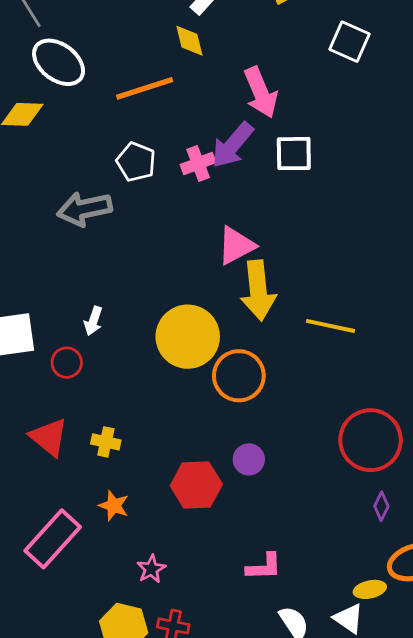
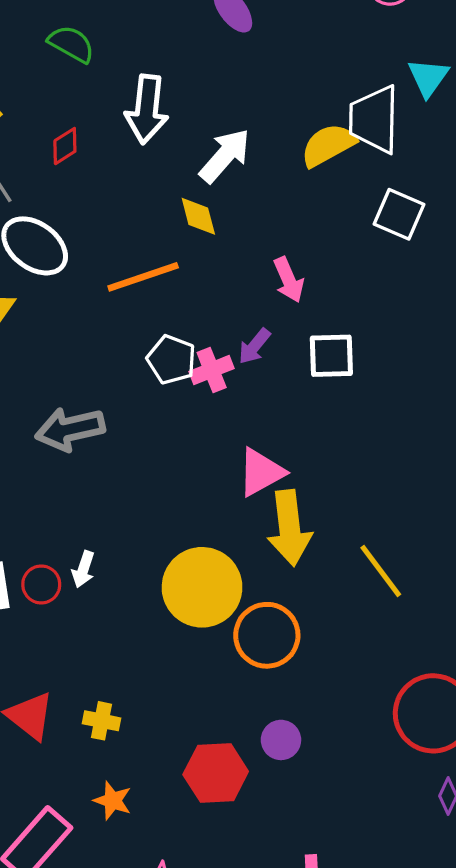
pink arrow: (261, 92) -> (289, 280), size x0.7
purple arrow: (232, 145) -> (254, 346), size x0.6
white pentagon: (136, 162) -> (171, 360), moved
yellow line: (330, 326) -> (381, 571), turned 42
red circle: (67, 363) -> (41, 584), moved

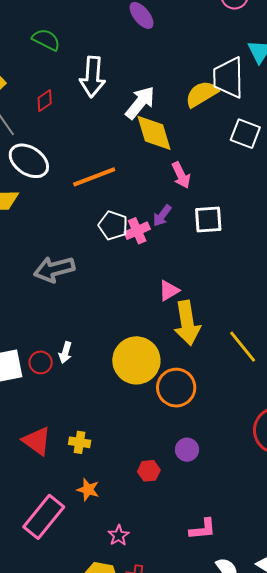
yellow diamond: (198, 216) -> (154, 133), moved, size x1.6
pink triangle: (261, 472) -> (169, 291), size x0.7
red hexagon: (216, 773) -> (149, 471), size x0.6

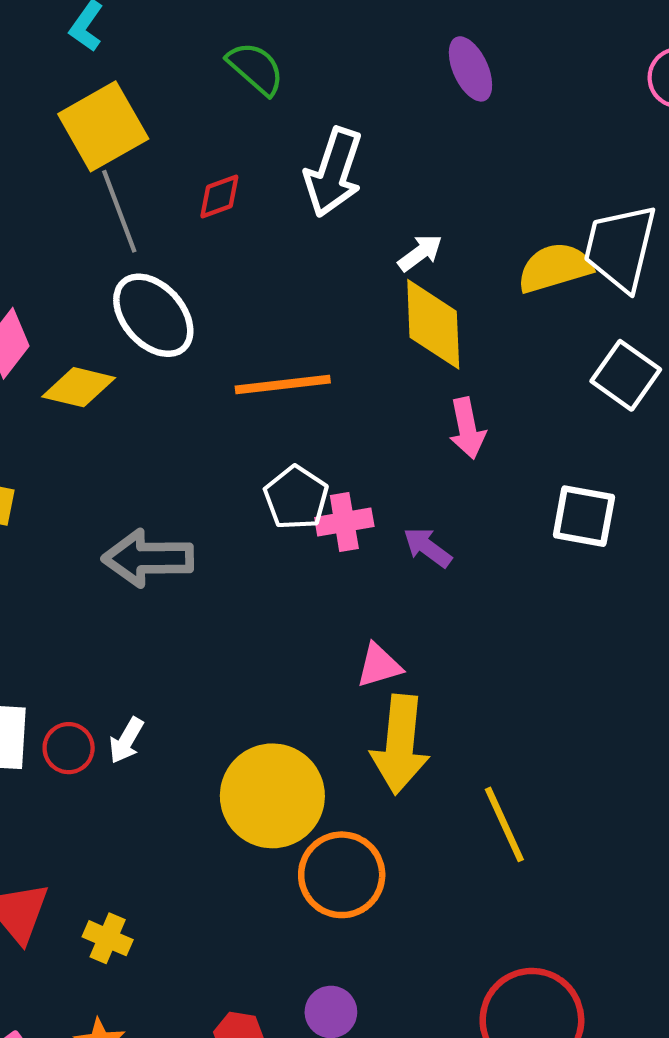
white arrow: (140, 103) -> (420, 253), size x0.6
purple arrow: (162, 216) -> (427, 547), moved, turned 75
white square: (208, 219) -> (584, 516), moved

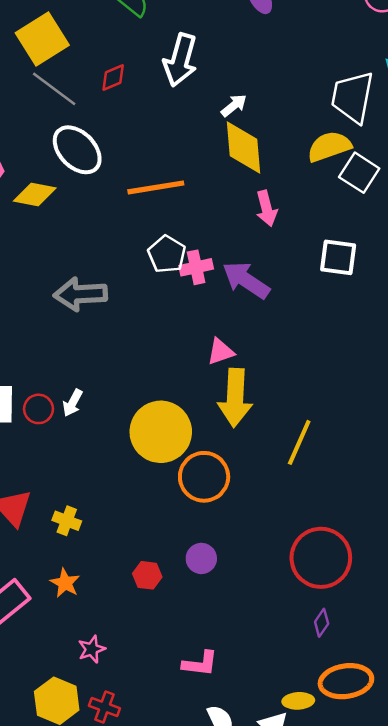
gray line: (119, 211) -> (54, 89), turned -30
yellow semicircle: (555, 268) -> (329, 147), moved
purple arrow: (427, 547) -> (246, 280), size x1.6
yellow line: (504, 824) -> (299, 442), turned 51

